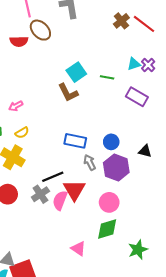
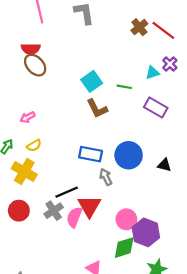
brown ellipse: (40, 30) -> (35, 65), moved
purple cross: (148, 65) -> (170, 64), moved
brown L-shape: (68, 93) -> (97, 109), moved
blue circle: (111, 142) -> (129, 155), size x1.6
purple hexagon: (116, 168) -> (146, 232), moved

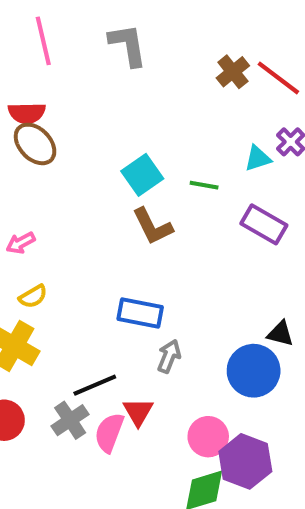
blue circle: (129, 155) -> (254, 371), moved
gray arrow: (106, 177) -> (169, 356), turned 49
red triangle: (89, 206) -> (138, 412), size x0.7

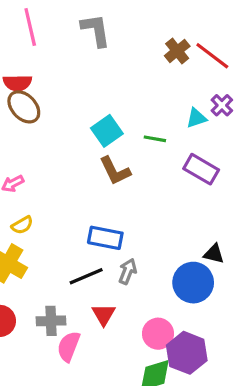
black line: (95, 385) -> (86, 276), moved
gray cross: (70, 420) -> (51, 321), turned 32
pink semicircle: (109, 433) -> (69, 346), moved

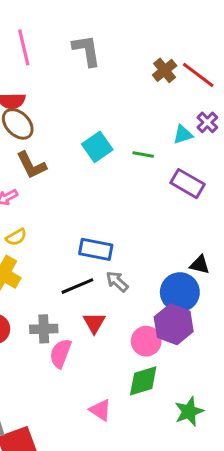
brown L-shape: (115, 171) -> (31, 165), moved
gray arrow: (128, 271) -> (117, 281), turned -70
purple hexagon: (187, 353) -> (174, 324), moved

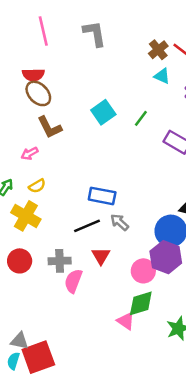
cyan triangle: (183, 135) -> (162, 76), moved, turned 42
green line: (143, 155) -> (141, 118), turned -63
pink triangle: (100, 410) -> (126, 321), moved

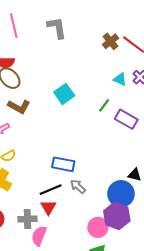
cyan triangle: (162, 76) -> (120, 79), moved
green line: (141, 118) -> (104, 105), moved
brown L-shape: (50, 127) -> (19, 107), turned -35
red triangle: (101, 256) -> (48, 207), moved

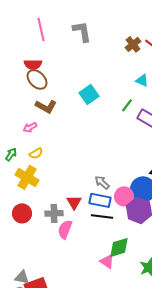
blue rectangle: (63, 164) -> (100, 200), moved
black line: (51, 190) -> (102, 216), moved, turned 30
pink circle: (98, 227) -> (124, 196), moved

